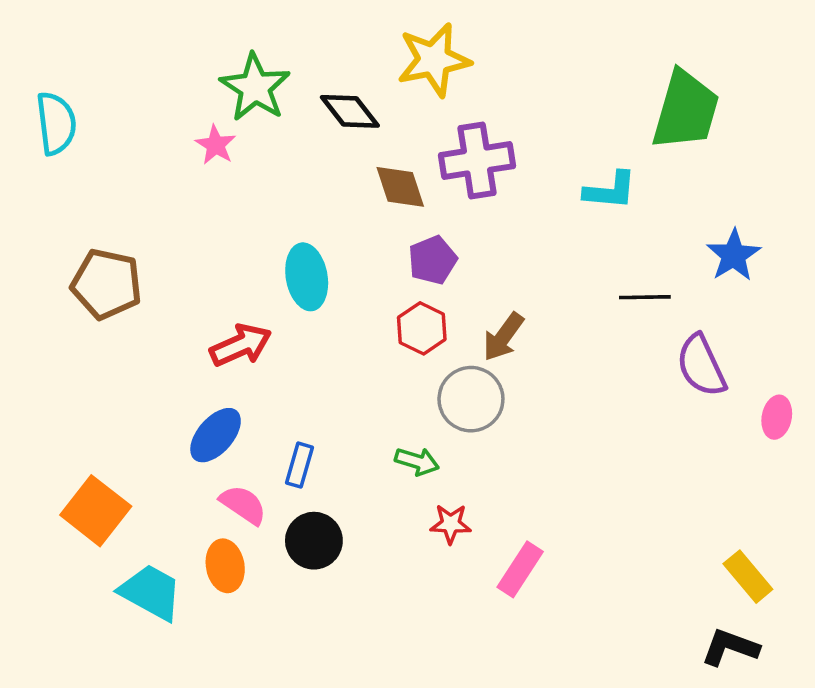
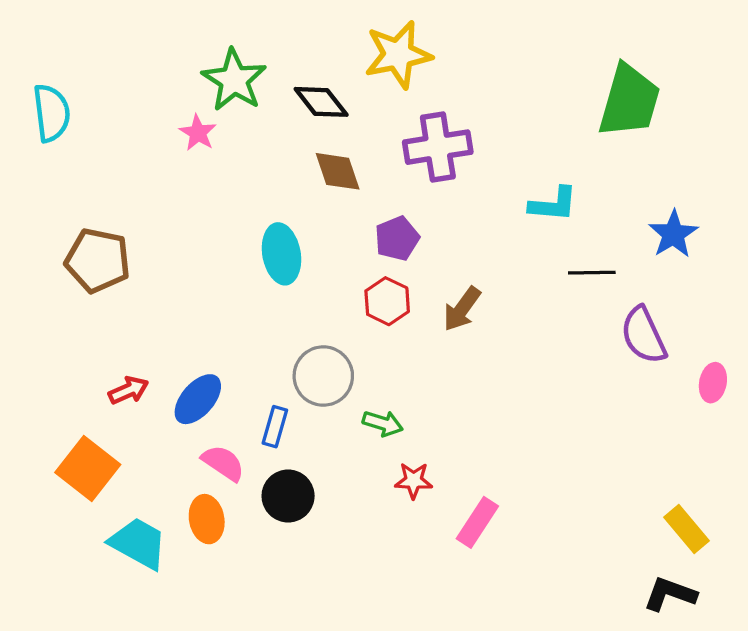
brown diamond: (400, 187) -> (338, 171), moved
cyan L-shape: (610, 191) -> (553, 204), moved
red arrow: (241, 345) -> (129, 390), moved, size x0.7
gray circle: (471, 399) -> (323, 376), moved

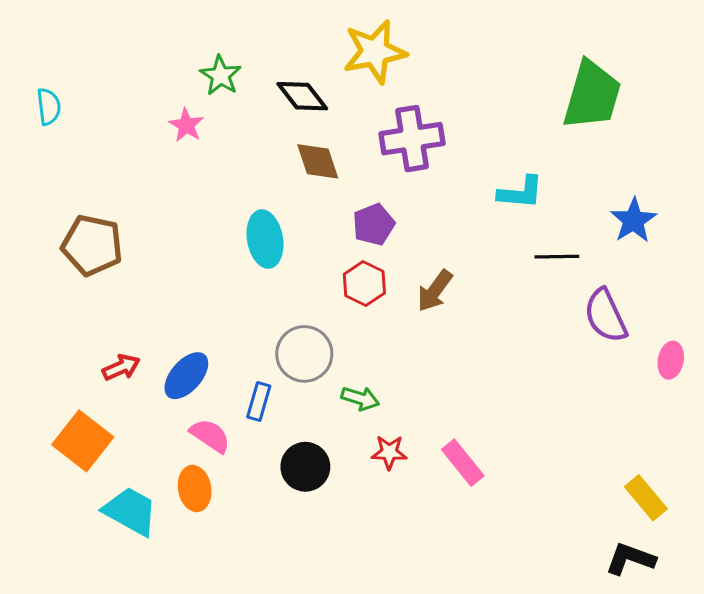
green star: (234, 80) -> (220, 75), size x0.7
cyan semicircle: (51, 113) -> (49, 107), size x0.7
black circle: (288, 496) -> (305, 467), moved
pink rectangle: (477, 522) -> (463, 463), moved, turned -72

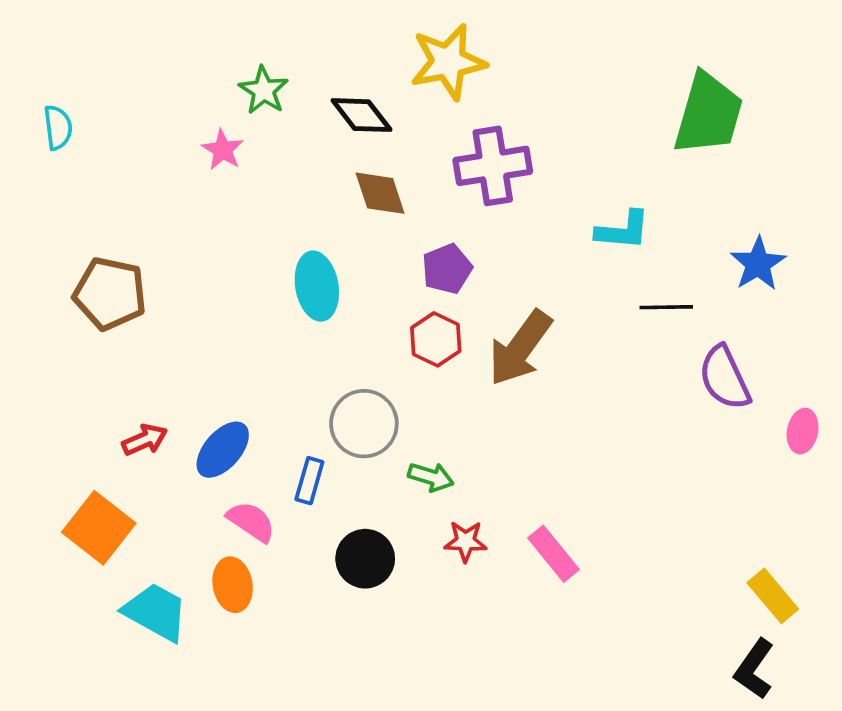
brown arrow: (435, 291) -> (520, 348), size x1.5
black L-shape: (630, 559) -> (754, 669), turned -75

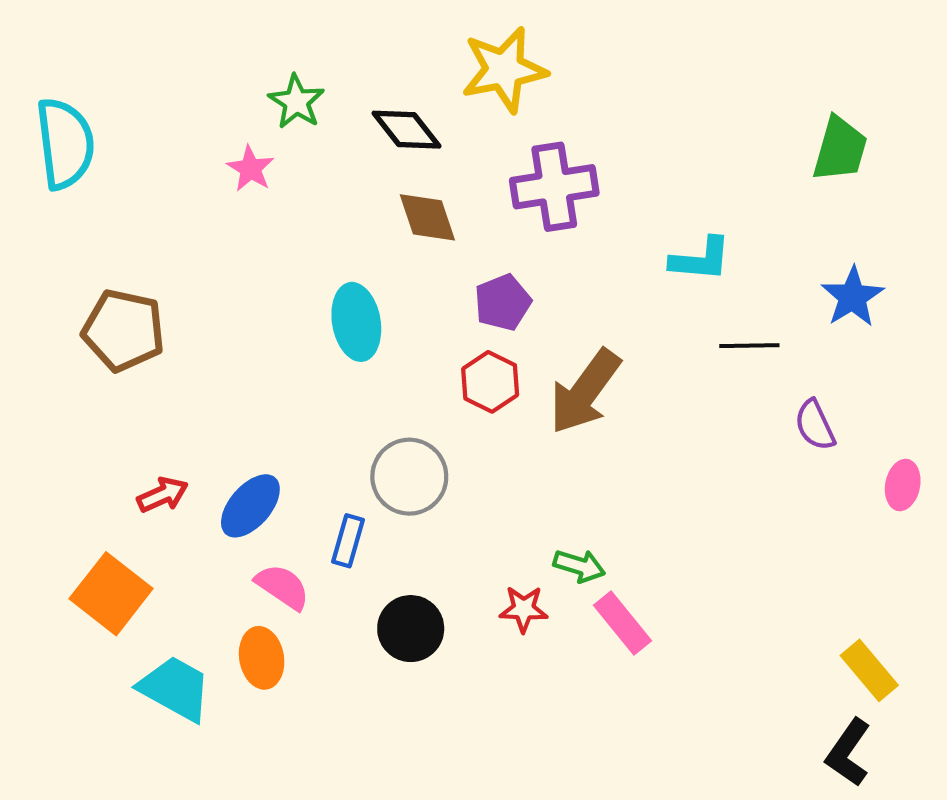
green trapezoid: (708, 114) -> (840, 149), moved, size x0.7
cyan semicircle: (58, 128) -> (65, 144), size x1.8
purple semicircle: (724, 378) -> (815, 425), size x0.7
green arrow: (431, 477) -> (579, 566), moved

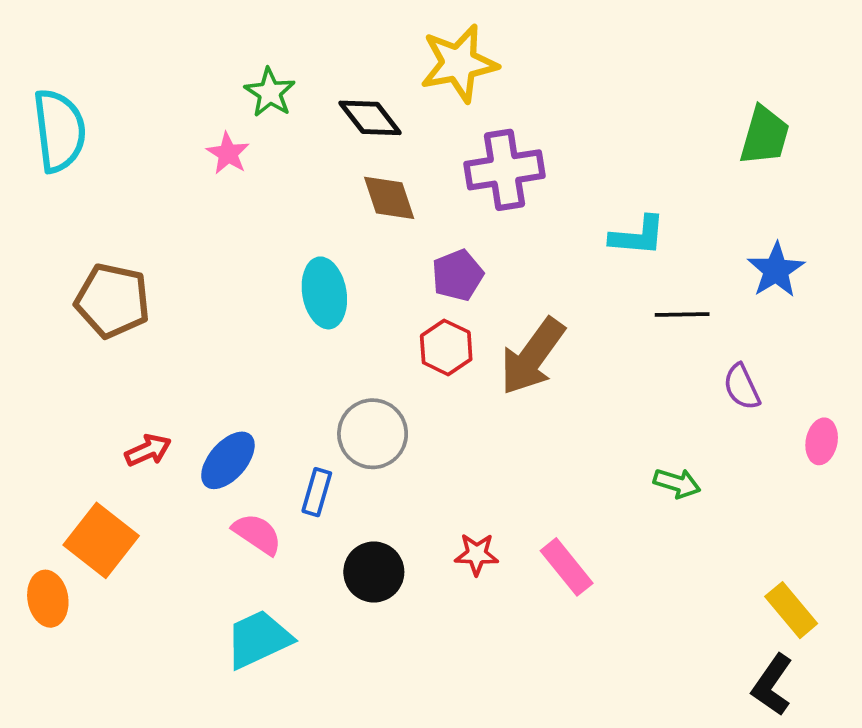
green arrow: (579, 566) -> (677, 483), moved
orange ellipse: (262, 658) -> (48, 599), moved
cyan trapezoid: (175, 688) -> (258, 639), moved, turned -54

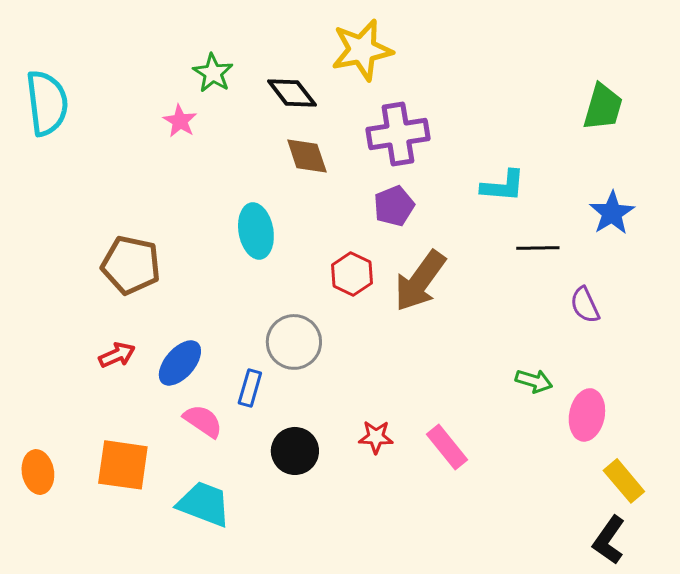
purple pentagon: (458, 275) -> (394, 206), moved
brown pentagon: (113, 301) -> (131, 265), moved
pink ellipse: (822, 441) -> (587, 415), moved, size x1.4
orange square: (101, 540) -> (123, 465), moved, turned -30
cyan trapezoid: (258, 639) -> (204, 504), turned 46

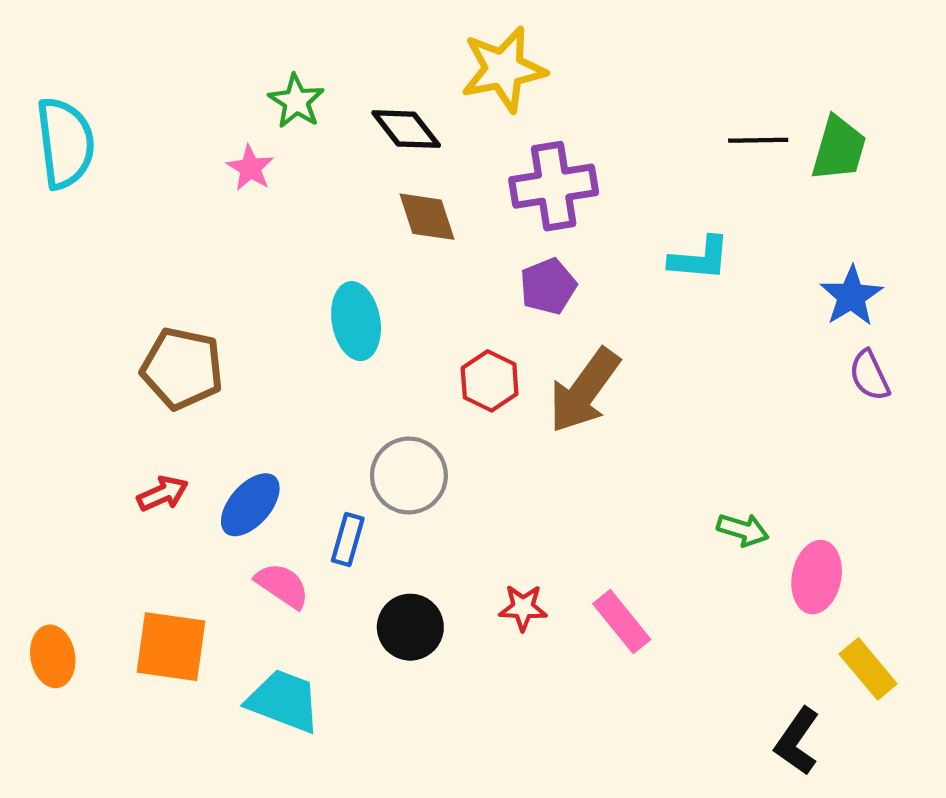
black line: (538, 248) -> (758, 140), moved
purple semicircle: (585, 305) -> (869, 375), moved
black L-shape: (609, 540) -> (797, 741), moved

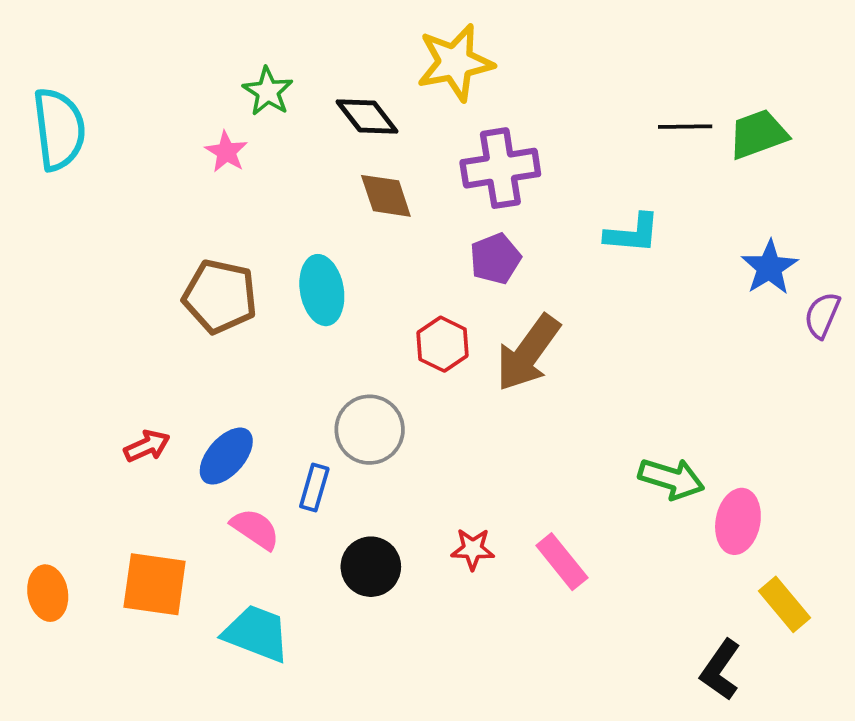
green trapezoid: (839, 149) -> (758, 134), turned -126
brown pentagon: (182, 368) -> (220, 296), moved
purple semicircle: (869, 375) -> (822, 315), moved, turned 48
green arrow: (743, 530) -> (671, 479), size x1.4

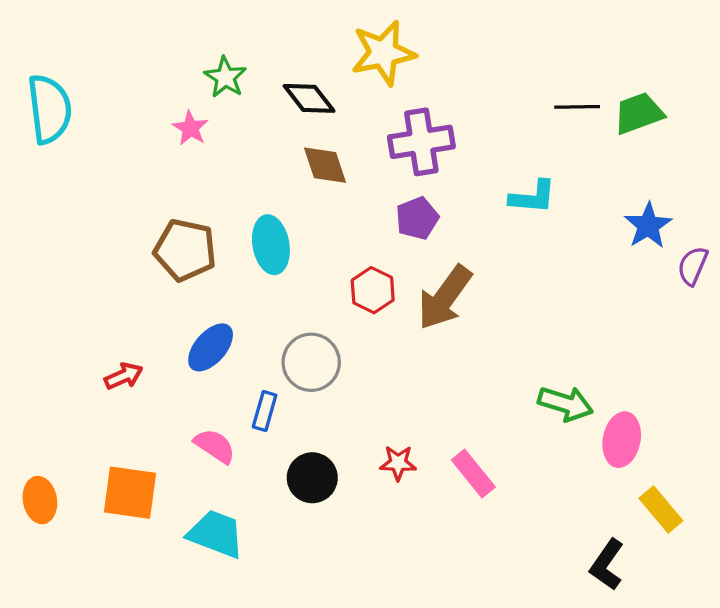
blue ellipse: (226, 456) -> (211, 347), moved

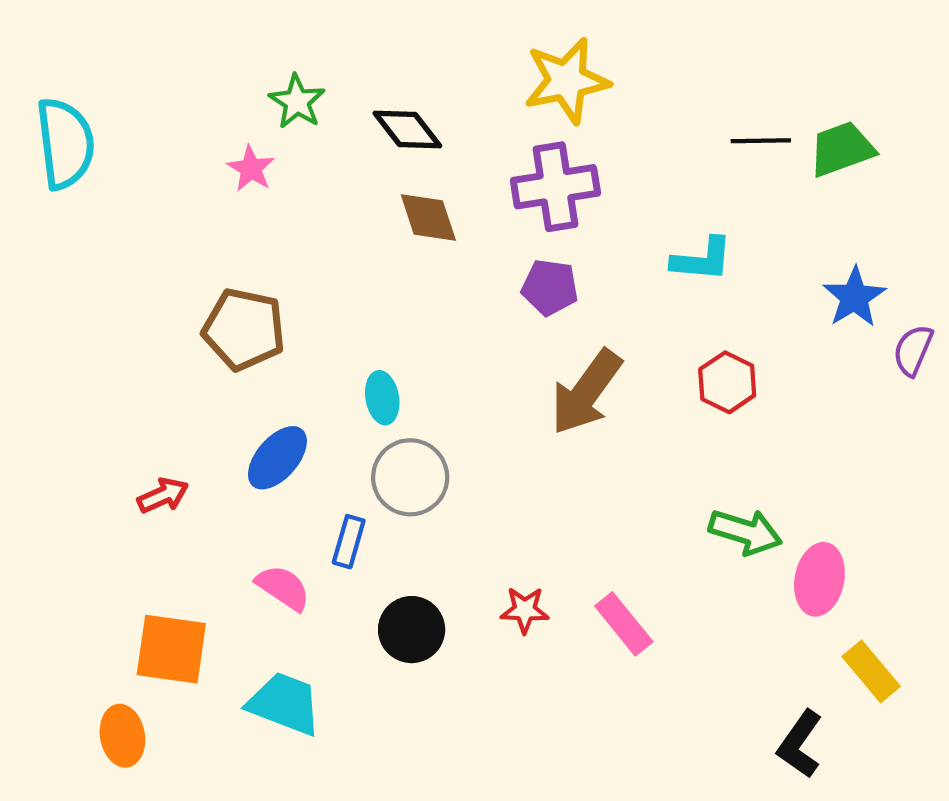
yellow star: (383, 53) -> (567, 81), moved
purple pentagon: (417, 218) -> (550, 287), turned 30
cyan ellipse: (271, 245) -> (382, 398), moved, size x0.7
red hexagon: (373, 290) -> (727, 382), moved
orange ellipse: (40, 500) -> (122, 736), moved

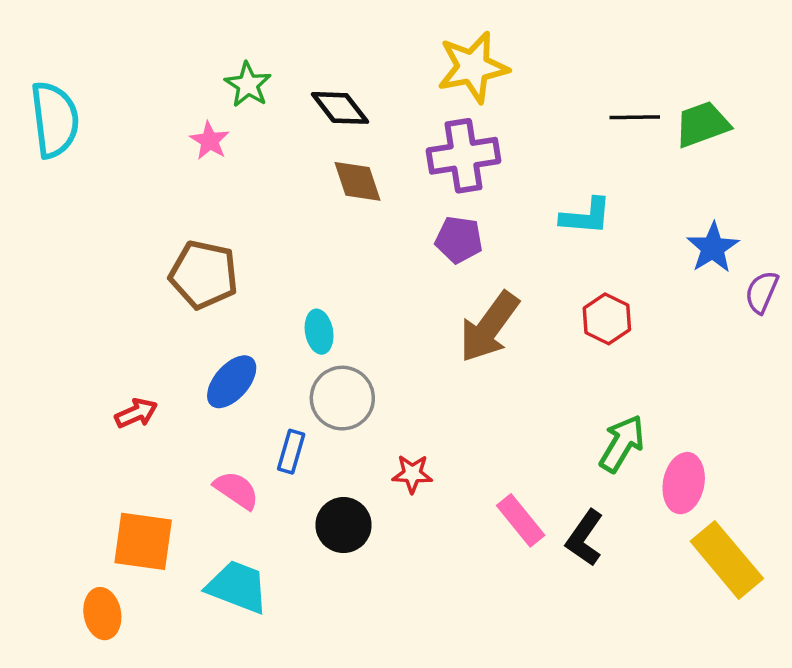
green arrow: (745, 532) -> (622, 443), turned -76
red star: (525, 610) -> (412, 474), moved
yellow rectangle: (871, 671) -> (727, 560), size x1.5
black L-shape: (800, 744) -> (585, 538), moved

